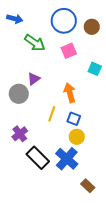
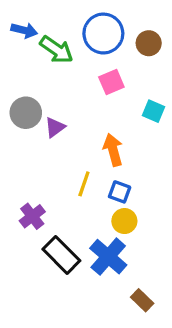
green arrow: (35, 43) -> (56, 50), moved
gray circle: (19, 94) -> (26, 113), moved

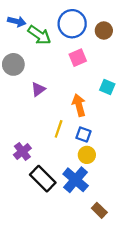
cyan square: (153, 111) -> (107, 87), moved
gray circle: (26, 113) -> (13, 64), moved

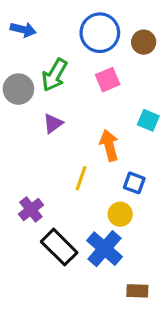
green arrow: (39, 35) -> (54, 75), moved, turned 85
blue square: (83, 135) -> (134, 183), moved
brown rectangle: (99, 210) -> (137, 291), turned -42

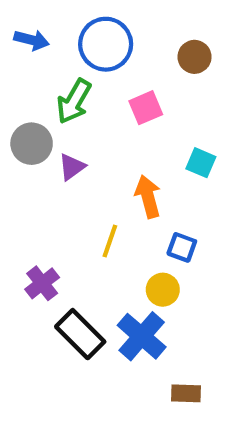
blue circle: (100, 33) -> (106, 44), moved
gray circle: (18, 89) -> (32, 144), moved

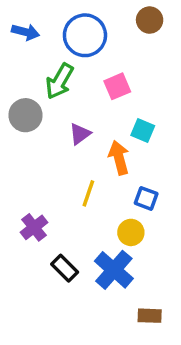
brown circle: (195, 57) -> (150, 20), moved
cyan square: (201, 163) -> (143, 130), moved
purple triangle: (72, 167) -> (80, 134), moved
black rectangle: (80, 334) -> (65, 268), size x0.7

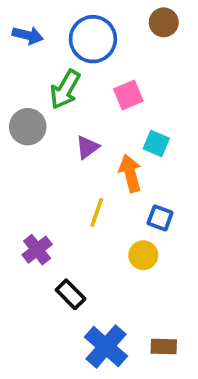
blue cross: (114, 270) -> (106, 347), moved

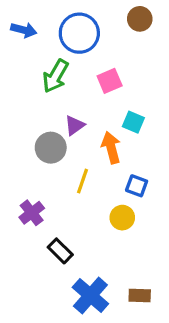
gray circle: (28, 127) -> (51, 148), moved

